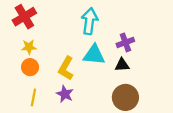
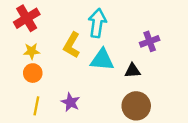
purple cross: (125, 42) -> (150, 41), moved
yellow L-shape: (66, 68) -> (72, 45), moved

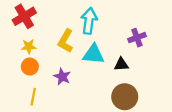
purple star: (70, 102) -> (62, 77), moved

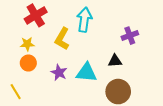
red cross: (24, 16) -> (36, 15), moved
cyan triangle: (93, 54) -> (86, 73), moved
yellow line: (33, 97) -> (16, 92), moved, turned -42

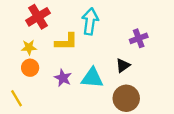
yellow L-shape: (62, 39) -> (66, 42), turned -120
black triangle: (115, 61) -> (123, 65), turned -32

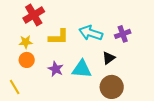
cyan arrow: (90, 21) -> (91, 33), moved, turned -80

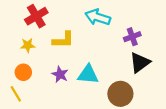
cyan arrow: (91, 33) -> (98, 17), moved
black triangle: (109, 58) -> (140, 63), moved, size x1.5
orange circle: (27, 60) -> (23, 72), moved

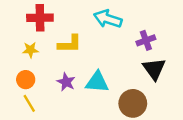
red cross: (36, 16) -> (40, 18), turned 30
black triangle: (140, 63) -> (154, 69), turned -30
yellow line: (16, 94) -> (29, 103), moved

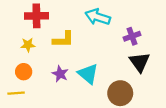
cyan triangle: (97, 82) -> (88, 74), turned 35
yellow line: (29, 103) -> (16, 93), moved, turned -63

